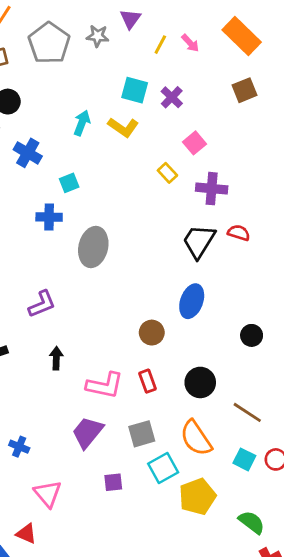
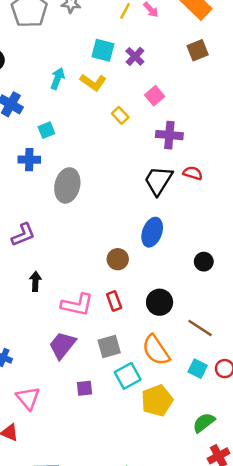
yellow rectangle: (167, 173) -> (120, 115), moved
green semicircle: (252, 522) -> (204, 423), turned -75

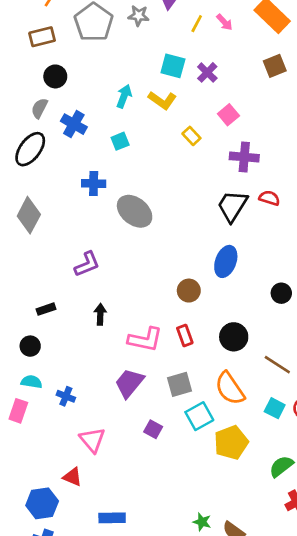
cyan square: (46, 130) -> (120, 141), moved
gray ellipse: (67, 185) -> (135, 211), turned -64
purple square: (85, 388) -> (153, 429), turned 35

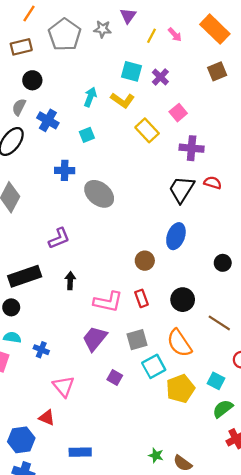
yellow rectangle: (191, 136) -> (147, 130), size x1.5
black rectangle: (46, 309) -> (25, 276), size x2.0
cyan square: (275, 408) -> (216, 381), moved

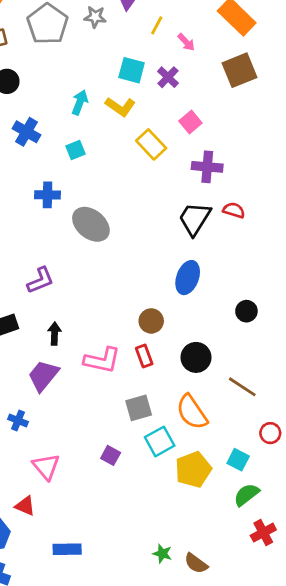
pink arrow: (175, 35) -> (186, 42), moved
brown square: (217, 71) -> (239, 70), size x1.4
brown circle: (145, 261) -> (151, 321), moved
purple trapezoid: (95, 339) -> (43, 376), moved

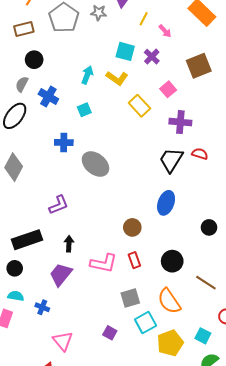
brown square: (239, 70) -> (199, 66), moved
brown circle: (151, 321) -> (132, 227), moved

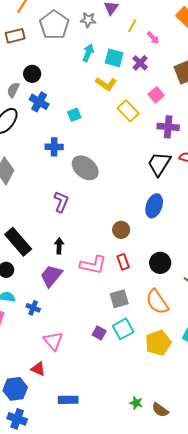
black circle: (34, 60) -> (32, 74), moved
cyan arrow: (87, 75) -> (88, 53), moved
purple L-shape: (59, 205) -> (61, 202), moved, turned -45
black rectangle: (27, 240) -> (18, 242), turned 68
cyan square: (146, 323) -> (123, 329), moved

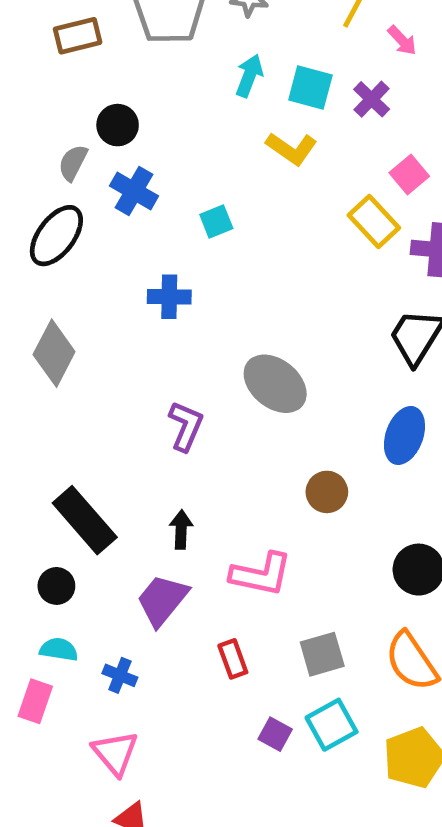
yellow rectangle: (128, 111) -> (374, 221), moved
gray ellipse: (85, 168) -> (275, 384), moved
red rectangle: (123, 262) -> (233, 659), moved
pink triangle: (53, 341) -> (115, 753), moved

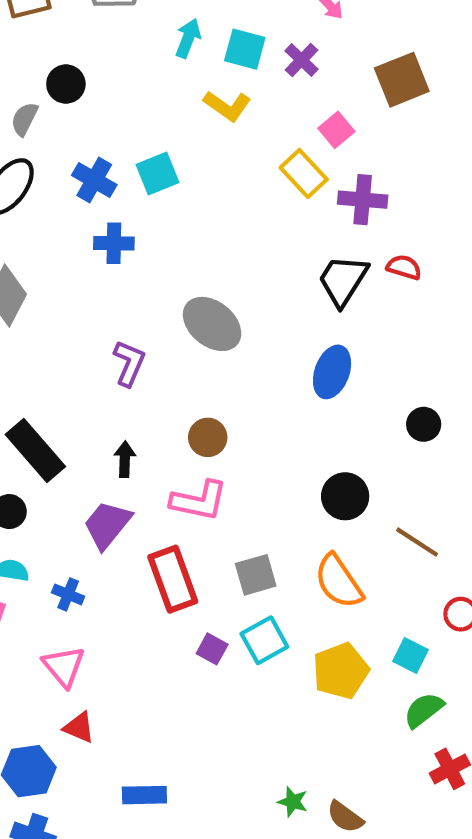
blue cross: (134, 191) -> (94, 180), moved
cyan square: (216, 221) -> (158, 173), size x1.4
brown circle: (327, 492) -> (208, 437), moved
red rectangle: (233, 659) -> (173, 579), size x1.8

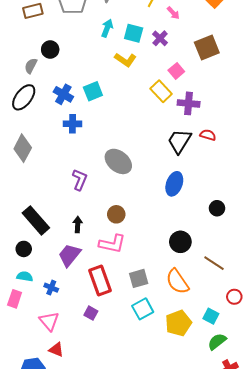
purple square: (212, 649) -> (91, 313), moved

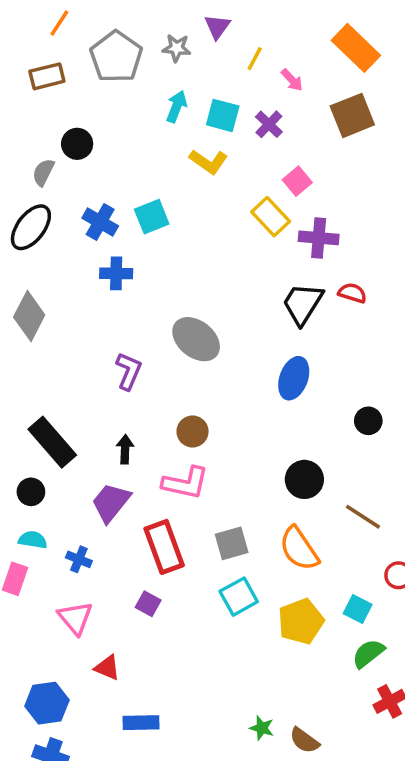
brown square: (207, 47) -> (352, 115), moved
red triangle: (56, 350) -> (107, 668), moved

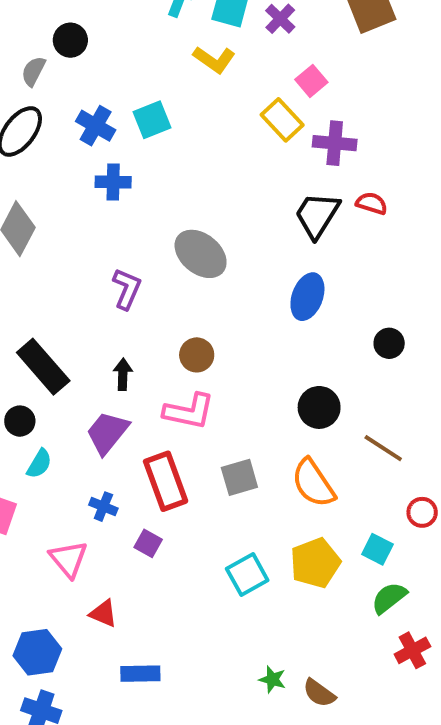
cyan semicircle: (33, 540) -> (39, 464), moved, turned 112
blue cross: (79, 559) -> (103, 507), moved
cyan square: (239, 597) -> (247, 575), moved

